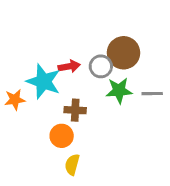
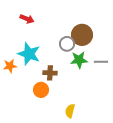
red arrow: (69, 66) -> (27, 19), moved, turned 32
yellow semicircle: (72, 165) -> (70, 111), moved

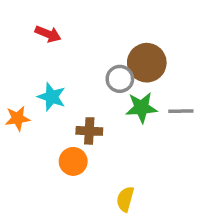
cyan star: (29, 54) -> (52, 97), size x0.7

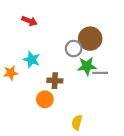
gray line: (181, 111) -> (100, 73), moved

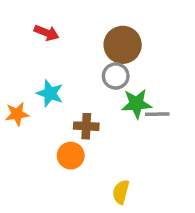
brown circle: (90, 39) -> (123, 45), moved

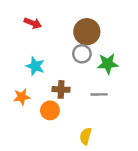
green star: (136, 104) -> (108, 64), moved
orange star: (17, 114) -> (22, 97), moved
gray line: (157, 114) -> (99, 94), moved

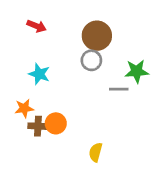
green star: (108, 64) -> (137, 71), moved
brown cross: (61, 89) -> (38, 126), moved
gray line: (99, 94) -> (119, 89), moved

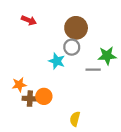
cyan star: (39, 74) -> (57, 61), moved

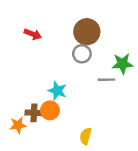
red arrow: (29, 20) -> (33, 34), moved
cyan star: (57, 61) -> (57, 91), moved
orange star: (19, 85) -> (18, 125), moved

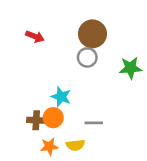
gray line: (106, 80) -> (94, 123), moved
orange star: (18, 125) -> (49, 146), moved
yellow semicircle: (86, 136) -> (75, 145), moved, turned -112

